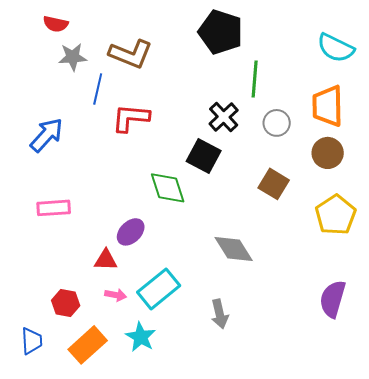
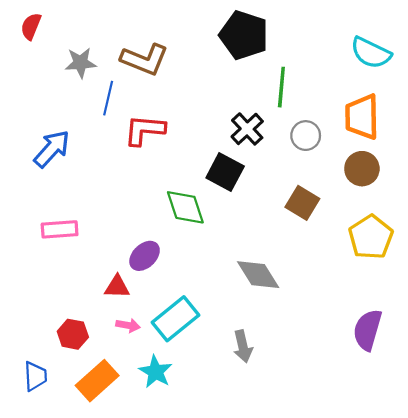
red semicircle: (56, 24) -> (31, 26), moved, turned 100

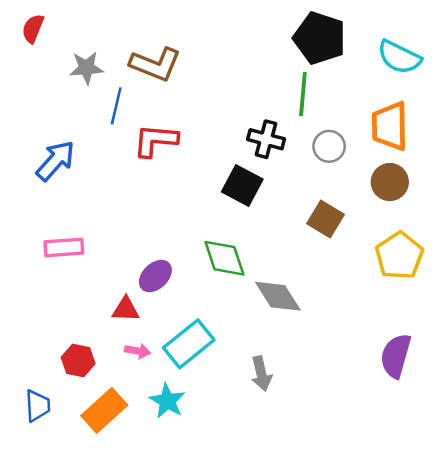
black pentagon: (244, 35) -> (320, 38), moved
black cross: (247, 129) -> (266, 139), turned -32
green diamond: (185, 207) -> (224, 258), moved

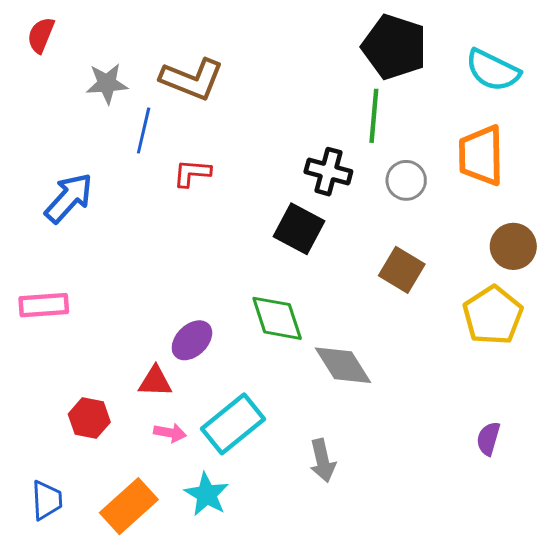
red L-shape: (155, 140) -> (192, 173), size x0.7
brown circle: (390, 182) -> (513, 246), moved
pink rectangle: (64, 247) -> (44, 305), moved
purple semicircle: (396, 356) -> (488, 439), size x0.6
red hexagon: (78, 360) -> (89, 418), moved

